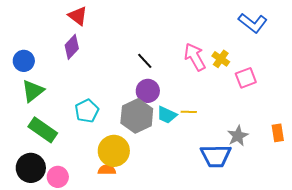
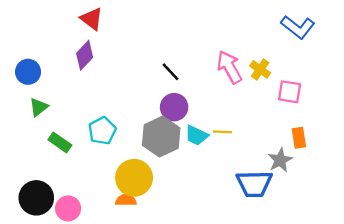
pink square: (246, 78) -> (290, 92), turned 30
green triangle: (33, 91) -> (39, 107), size x0.7
green rectangle: (43, 130) -> (60, 142), moved, size x0.7
orange rectangle: (278, 133) -> (299, 138), moved

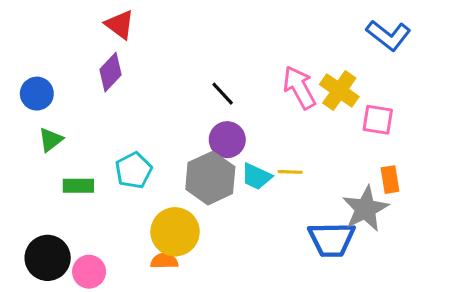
yellow cross: (260, 69) -> (339, 91), size x1.4
green rectangle: (60, 142) -> (78, 186), turned -35
gray star: (280, 160) -> (365, 209), size x1.4

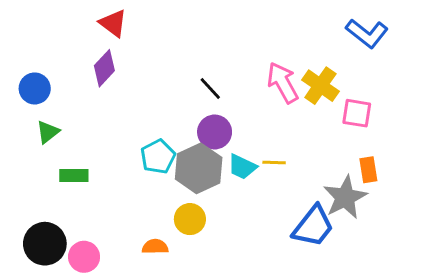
cyan pentagon: (134, 170) -> (158, 157), moved
yellow circle: (175, 232) -> (190, 219), moved, size x0.7
blue trapezoid: (332, 239) -> (313, 226), turned -51

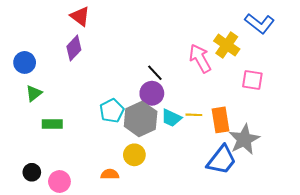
yellow cross: (320, 86) -> (227, 45), moved
black line: (210, 88) -> (155, 73), moved
orange rectangle: (368, 170) -> (221, 120), moved, size x1.4
black circle: (45, 244) -> (32, 172), size x0.6

